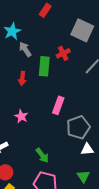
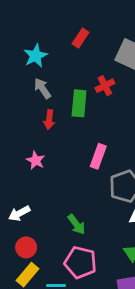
red rectangle: (45, 10) -> (80, 38), moved
gray arrow: (25, 49) -> (42, 88), moved
pink star: (21, 116) -> (36, 160), moved

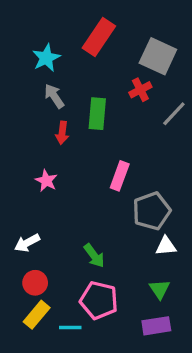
red rectangle: (80, 38) -> (99, 37), size x1.6
red cross: (105, 86) -> (140, 90), moved

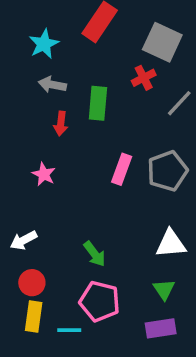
gray arrow: (54, 96) -> (52, 85), turned -45
gray pentagon: (152, 211) -> (167, 171), moved
white triangle: (166, 246) -> (171, 244), size x1.4
yellow rectangle: (37, 315) -> (34, 317), turned -32

